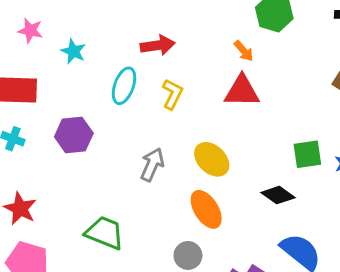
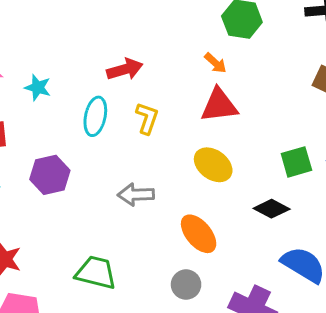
yellow ellipse: (212, 159) -> (213, 165), moved
gray arrow: (152, 165) -> (136, 195), turned -108

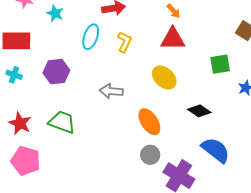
green square: (296, 162) -> (220, 64), moved
green trapezoid: (96, 273) -> (62, 122), moved
gray circle: (186, 285) -> (150, 155), moved

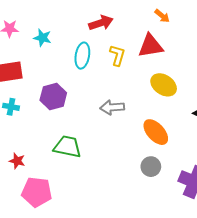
red triangle: (173, 39) -> (151, 46), moved
red star: (20, 123) -> (17, 161), moved, size x0.7
gray circle: (150, 155) -> (151, 167), moved

